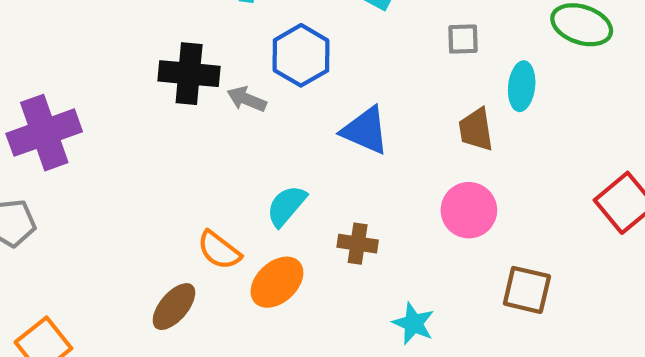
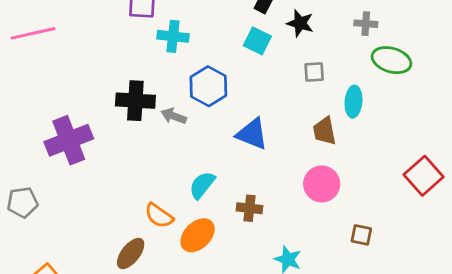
purple cross: (44, 133) -> (69, 140), moved
brown square: (527, 290) -> (361, 235), size x0.7

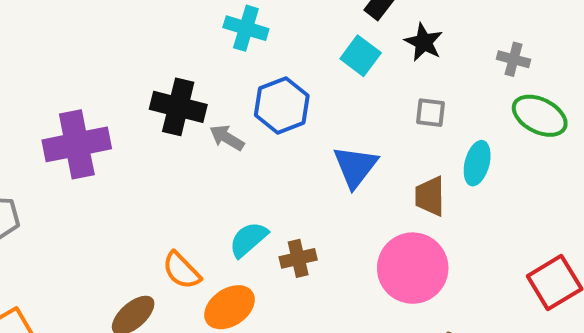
blue triangle: (252, 134) -> (355, 167), moved, turned 36
pink circle: (322, 184) -> (413, 268), size x1.4
brown cross: (250, 208) -> (298, 258), moved, turned -30

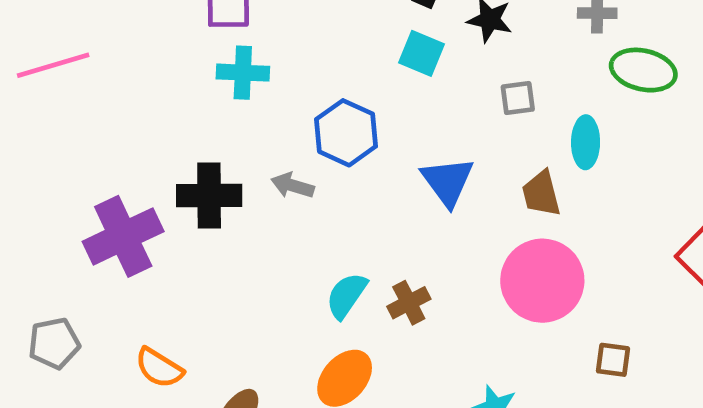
cyan cross: (246, 28) -> (243, 73), moved
black cross: (178, 107) -> (209, 195), moved
orange semicircle: (181, 270) -> (159, 368), moved

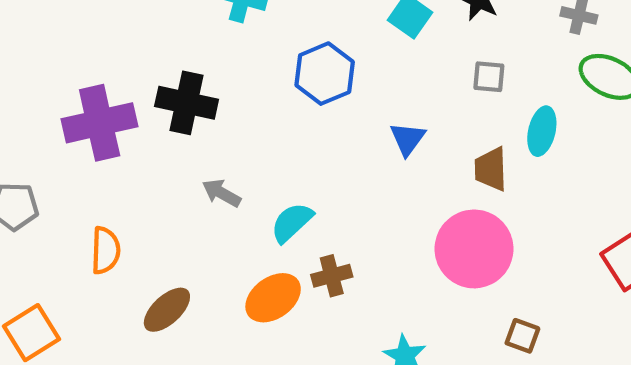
blue triangle: (448, 181) -> (408, 139), size x0.7
gray arrow: (293, 186) -> (222, 193), moved
brown cross: (409, 303) -> (332, 276), moved
orange semicircle: (159, 368) -> (106, 250), turned -132

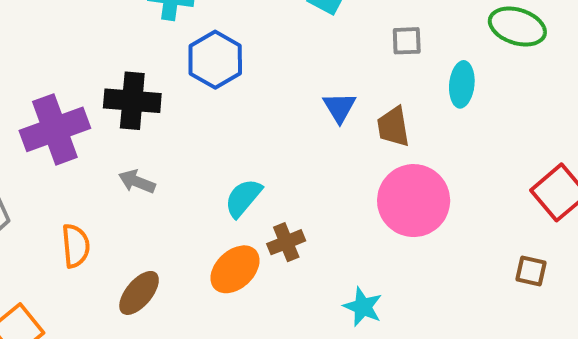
blue hexagon: (325, 74) -> (215, 60), moved
brown trapezoid: (491, 169) -> (393, 127), moved
gray arrow: (222, 193) -> (137, 182), moved
brown square: (522, 336) -> (531, 271), moved

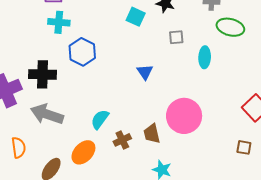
brown trapezoid: (393, 127) -> (152, 134), moved
gray arrow: (137, 182) -> (47, 114), size x1.8
orange ellipse: (235, 269) -> (83, 152), moved

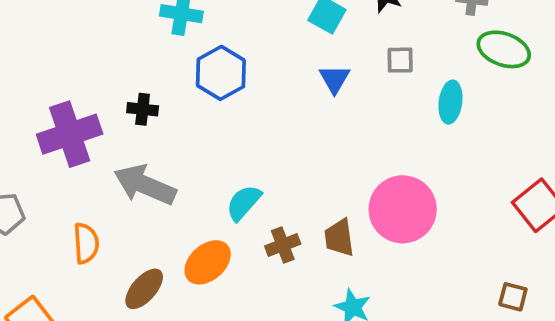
blue triangle: (145, 72) -> (334, 79), moved
black cross: (43, 74) -> (143, 109), size x0.6
brown square: (244, 147) -> (513, 297), moved

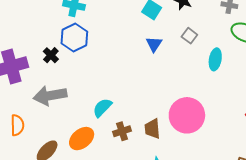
gray square: (400, 60) -> (189, 36), turned 35
blue hexagon: (221, 73) -> (74, 38), moved
black cross: (143, 109) -> (51, 55), turned 35
gray arrow: (145, 185) -> (50, 96), turned -36

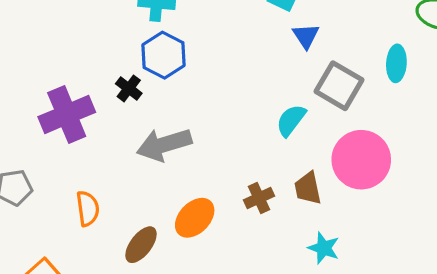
gray square: (189, 36) -> (339, 86), moved, size x1.8
blue triangle: (154, 44) -> (306, 36), moved
gray arrow: (50, 96) -> (164, 145), moved
cyan semicircle: (102, 108) -> (291, 120), moved

